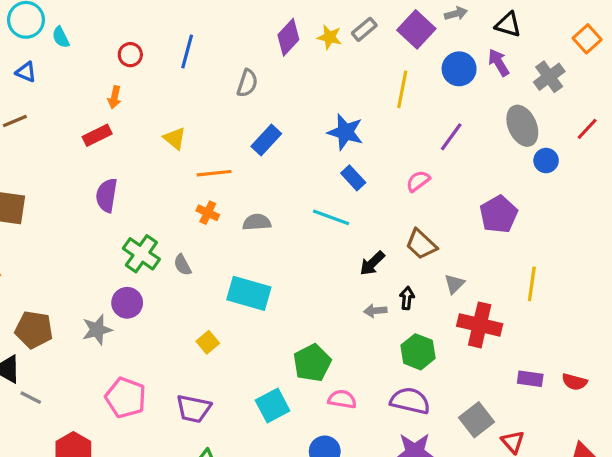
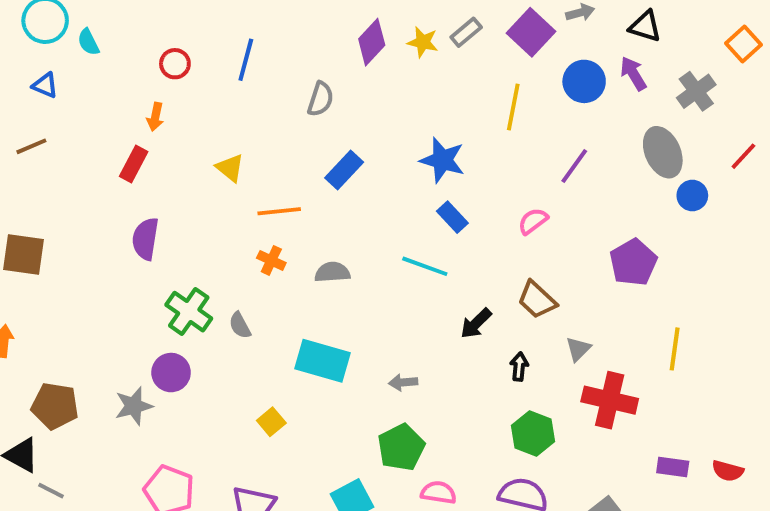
red rectangle: (97, 135) -> (134, 164), turned -36
gray arrow: (375, 311) -> (403, 382), moved

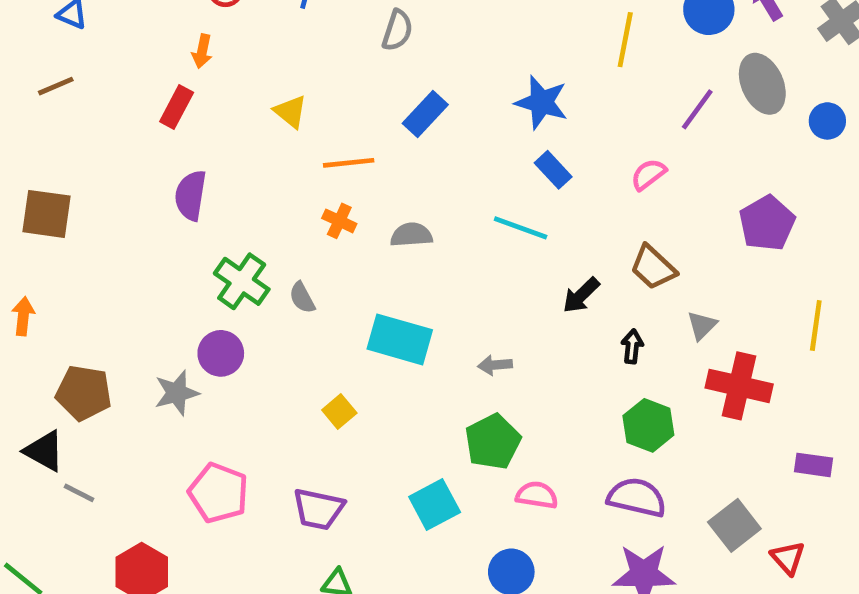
gray ellipse: (663, 152) -> (762, 84), moved
blue circle: (692, 196) -> (827, 121), moved

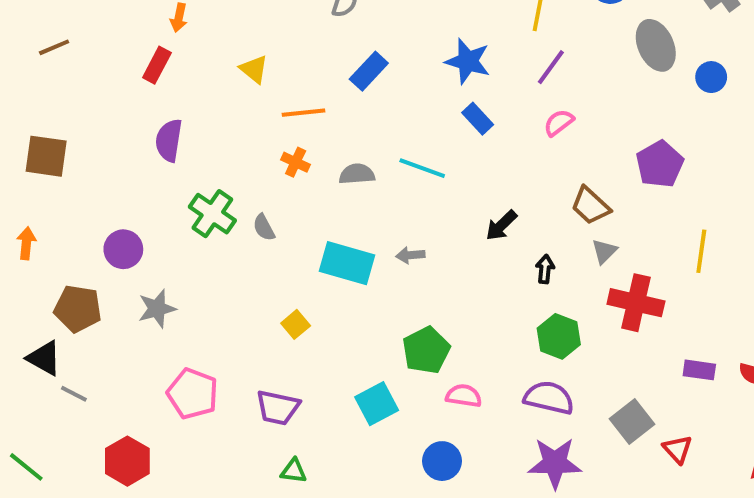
purple line: (697, 109) -> (551, 67), moved
cyan line: (521, 228) -> (422, 168), moved
brown trapezoid: (653, 267) -> (590, 206), moved
purple circle: (221, 353) -> (123, 249), moved
gray arrow: (495, 365) -> (410, 255), moved

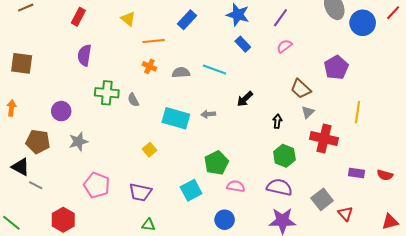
blue circle: (711, 77) -> (363, 23), size x1.6
green cross: (212, 214) -> (107, 93), turned -30
black arrow: (501, 225) -> (245, 99), moved

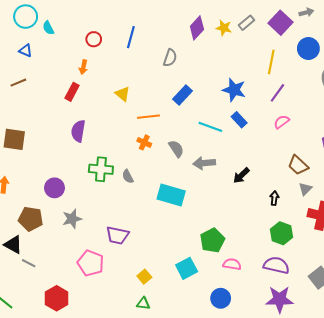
cyan line: (214, 69) -> (210, 127), moved
gray semicircle: (181, 73) -> (176, 149), turned 60
gray arrow: (208, 114) -> (204, 163), moved, size x1.5
yellow square: (149, 150) -> (144, 277), moved
purple trapezoid: (140, 192) -> (117, 235), moved

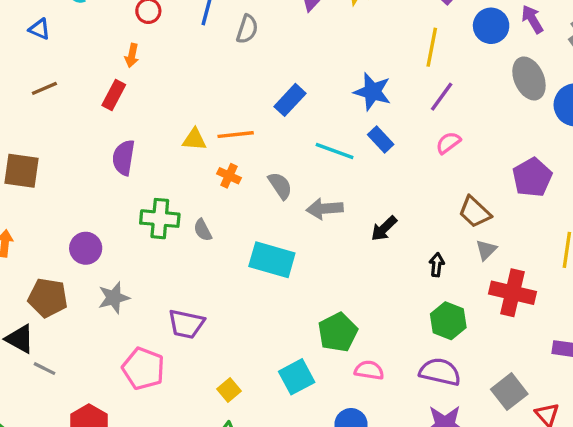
gray semicircle: (170, 58) -> (247, 29), moved
brown line: (18, 83) -> (44, 88), moved
yellow triangle: (123, 94) -> (194, 139), moved, turned -35

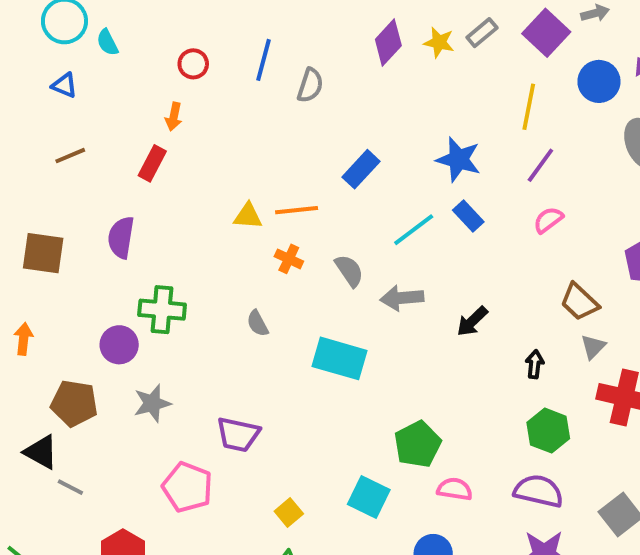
cyan line: (335, 151) -> (414, 230), turned -57
purple semicircle: (124, 158) -> (121, 237), moved
green cross: (160, 219) -> (162, 310), moved
cyan square: (297, 377) -> (369, 497), turned -36

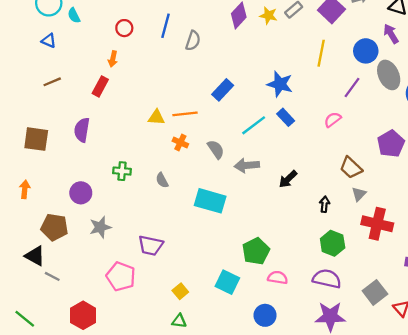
blue circle: (599, 81) -> (366, 51), moved
purple line: (540, 165) -> (352, 88), moved
green cross: (162, 310) -> (122, 171), moved, size x0.7

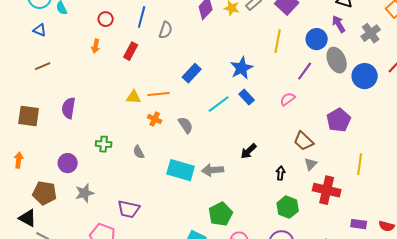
blue star: (280, 84) -> (242, 68), turned 30
red rectangle: (100, 86) -> (131, 51), moved
gray arrow: (247, 165) -> (213, 170), moved

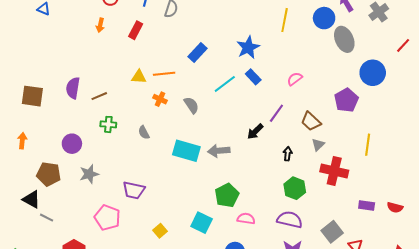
brown line: (43, 66) -> (99, 96), moved
purple line: (305, 71) -> (276, 113), moved
blue circle: (365, 76) -> (373, 73), moved

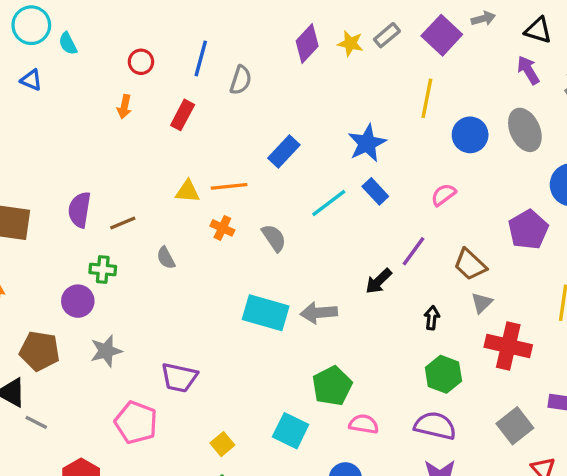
blue circle: (324, 18) -> (470, 135), moved
green cross: (108, 124) -> (103, 270), moved
gray semicircle: (144, 133) -> (166, 258), moved
gray square: (332, 232) -> (515, 426), moved

